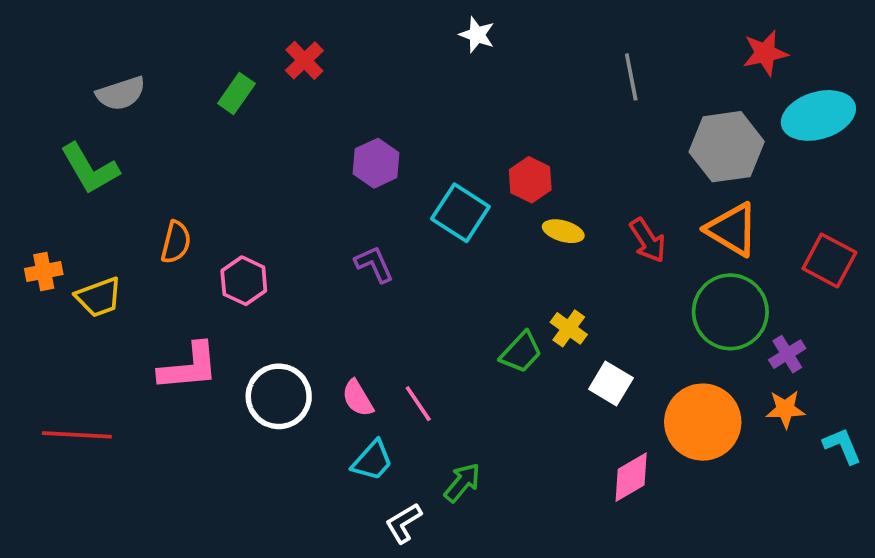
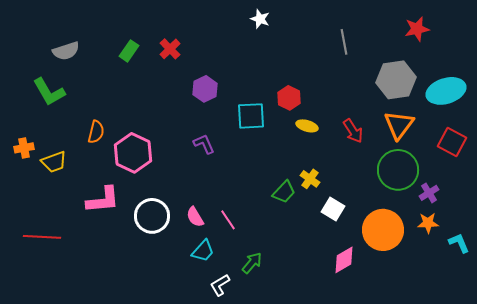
red cross: (304, 60) -> (170, 49), moved
cyan ellipse: (818, 115) -> (446, 91), moved
cyan square: (460, 213) -> (251, 116), turned -36
orange triangle: (732, 229) -> (399, 125), turned 36
pink hexagon: (244, 281) -> (133, 153), size x1.5

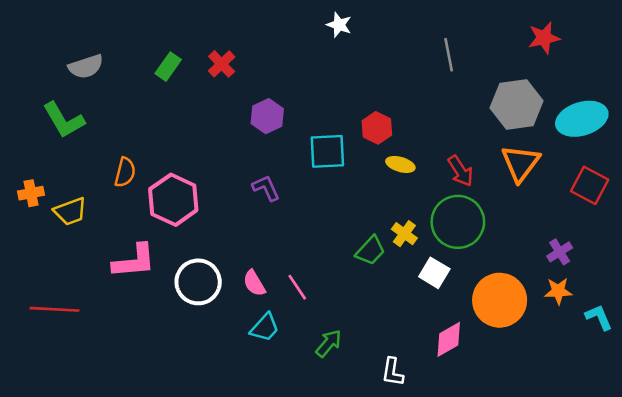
green circle: (398, 170) -> (458, 222), moved
white L-shape: (220, 285) -> (393, 372), moved, turned -50

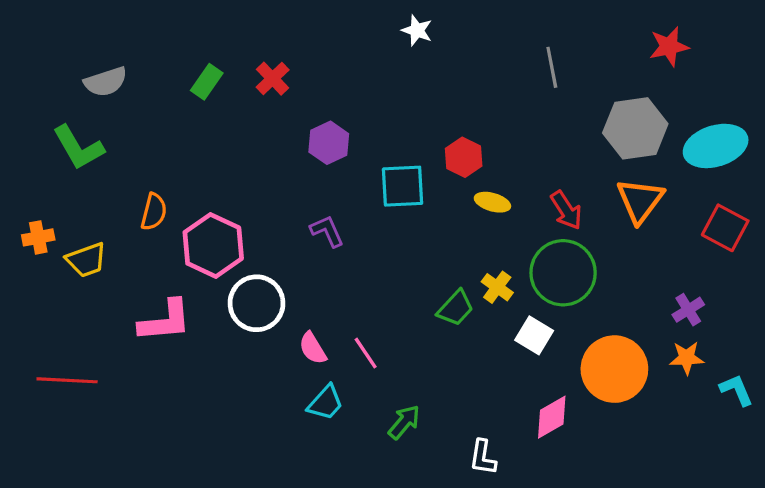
white circle: (198, 282) -> (257, 303), moved

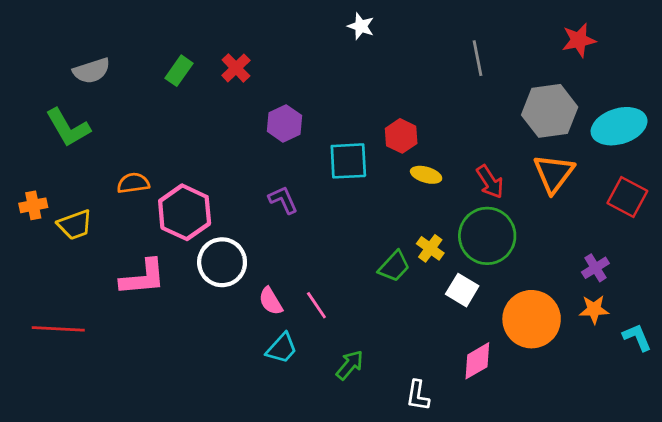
orange semicircle: (154, 212) -> (133, 183), turned -112

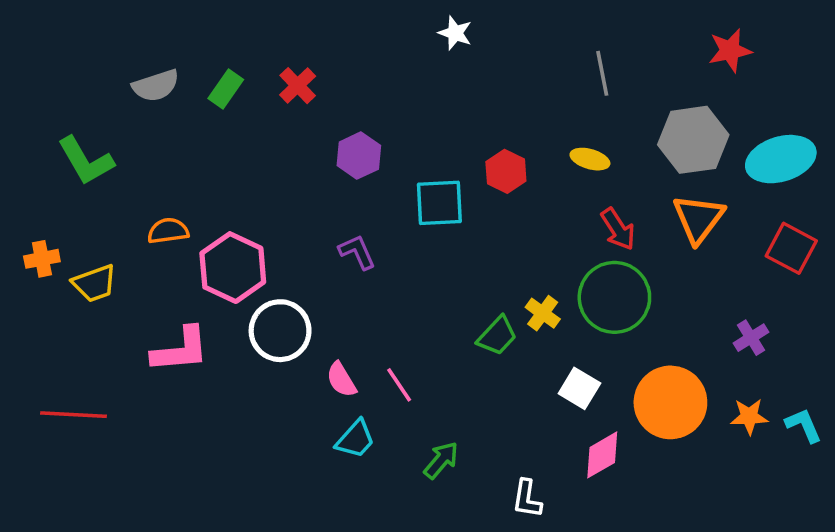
gray semicircle: (92, 71) -> (156, 86), moved
yellow ellipse: (426, 175) -> (590, 159), moved
white square: (462, 290) -> (579, 388), moved
orange star: (594, 309) -> (749, 416), moved

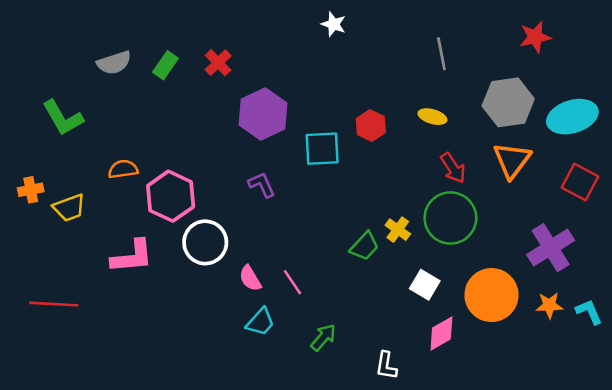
purple hexagon: (359, 156) -> (263, 114), size x1.5
purple cross: (751, 338) -> (551, 248), size x1.8

